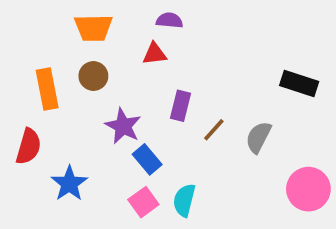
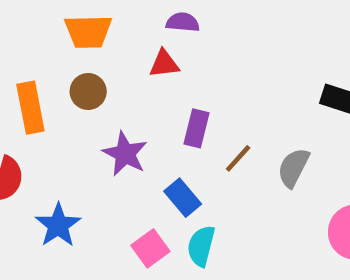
blue rectangle: (147, 159) -> (183, 198), moved

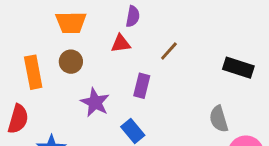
purple semicircle: (183, 22) -> (133, 16), turned 95
brown line: (238, 158) -> (169, 51), moved
gray semicircle: (293, 168) -> (219, 119), moved, turned -44

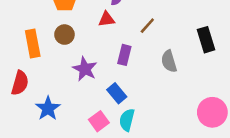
black rectangle: (238, 68) -> (206, 40), turned 55
gray semicircle: (219, 119) -> (169, 61), moved

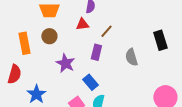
brown line: (147, 26) -> (106, 31), moved

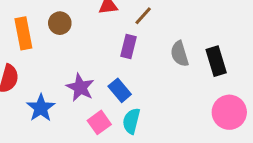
black rectangle: (160, 40) -> (216, 61), moved
purple star: (65, 63) -> (80, 87), moved

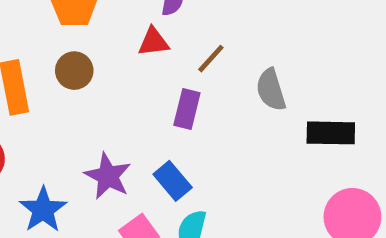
gray semicircle: (180, 54) -> (271, 90), moved
black rectangle: (216, 61) -> (331, 133), turned -72

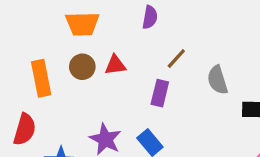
red triangle: (153, 42) -> (115, 65), moved

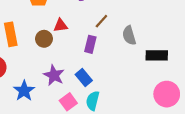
brown circle: (82, 67) -> (44, 39), moved

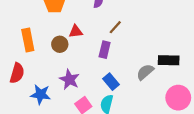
gray semicircle: (129, 35) -> (145, 72), moved, turned 66
blue rectangle: (84, 77) -> (111, 82), moved
blue star: (24, 91) -> (41, 94), turned -30

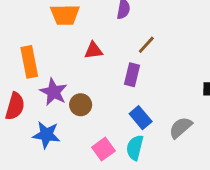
brown circle: (60, 44) -> (81, 105), moved
gray semicircle: (145, 72) -> (181, 128), moved
purple star: (69, 79) -> (53, 92), moved

